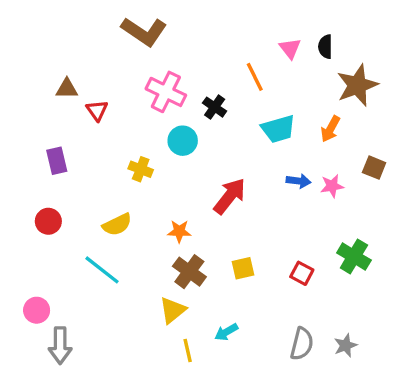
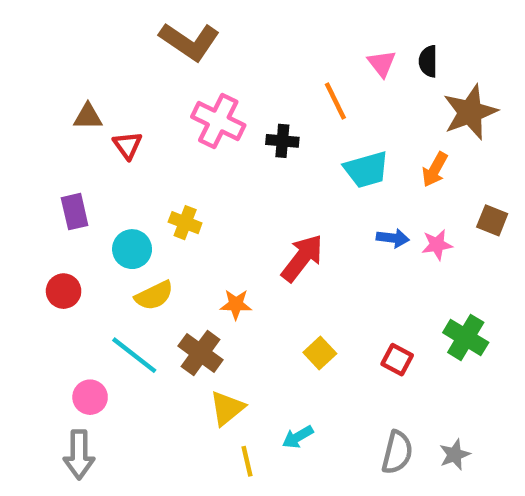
black cross: (215, 107) -> (282, 141), turned -30
cyan circle: (183, 141) -> (132, 249), moved
yellow square: (243, 268) -> (320, 353), turned -30
brown cross: (189, 272) -> (201, 353), moved
pink circle: (37, 310) -> (90, 397), moved

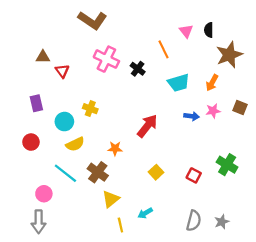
black cross: (282, 141) -> (138, 69), turned 32
pink star: (437, 245) -> (213, 111), moved

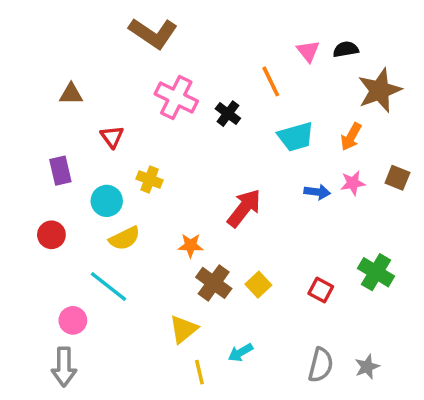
black semicircle: (209, 30) -> (346, 49), turned 80
red triangle: (62, 71) -> (112, 137), moved
brown cross: (98, 172) -> (214, 283), moved

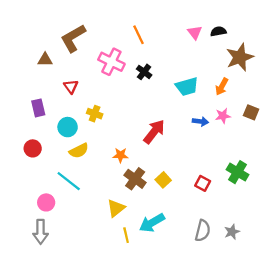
brown L-shape: (153, 33) -> (73, 38), moved, turned 116
orange line: (271, 81) -> (138, 35), moved
cyan arrow: (240, 352) -> (152, 223), size x1.6

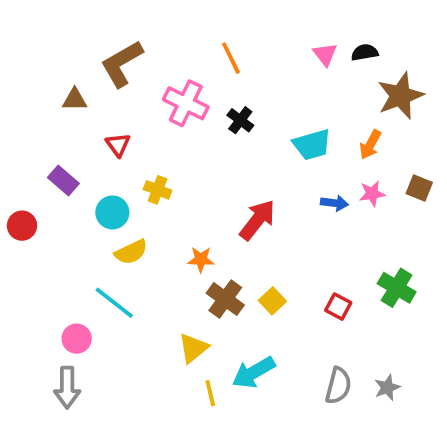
purple rectangle: (38, 108) -> (63, 180), turned -36
red circle: (33, 148) -> (22, 226), moved

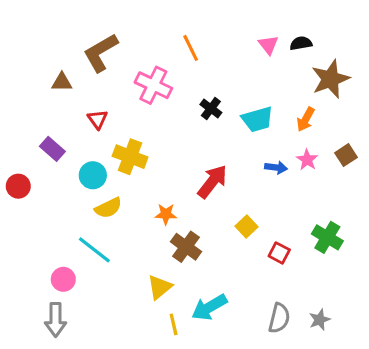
black cross: (240, 120) -> (211, 108), moved
brown square: (419, 188) -> (346, 155), turned 35
yellow cross: (158, 190) -> (130, 157), size x1.5
pink star: (372, 194) -> (307, 160), turned -30
yellow square: (272, 301) -> (247, 227), moved

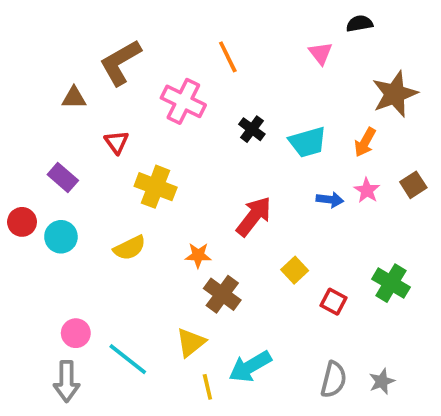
black semicircle: (301, 43) -> (359, 24), moved
cyan circle: (93, 175) -> (61, 237), moved
cyan line: (94, 250) -> (128, 359), moved

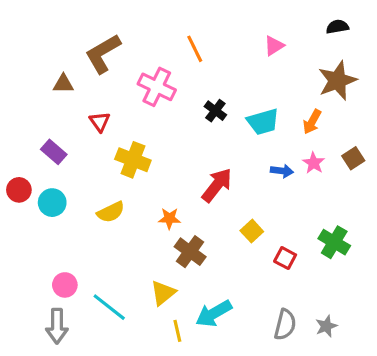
black semicircle: (359, 24) -> (337, 27), moved
pink triangle: (321, 53) -> (274, 46), turned 35

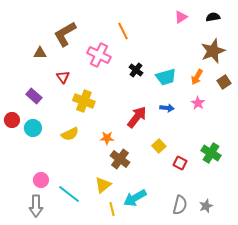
pink triangle: (274, 46) -> (181, 17), moved
brown square: (353, 158) -> (224, 82), moved
blue arrow: (282, 171) -> (167, 108), moved

